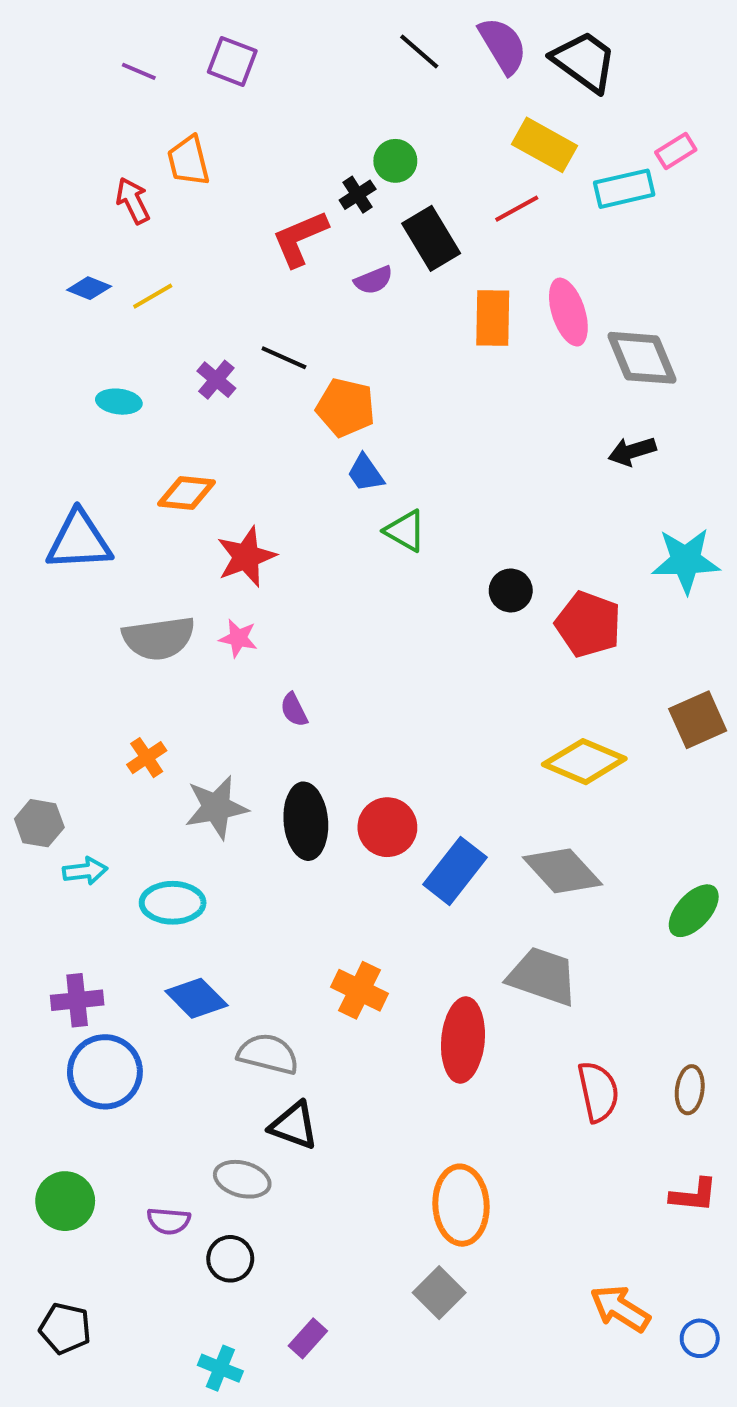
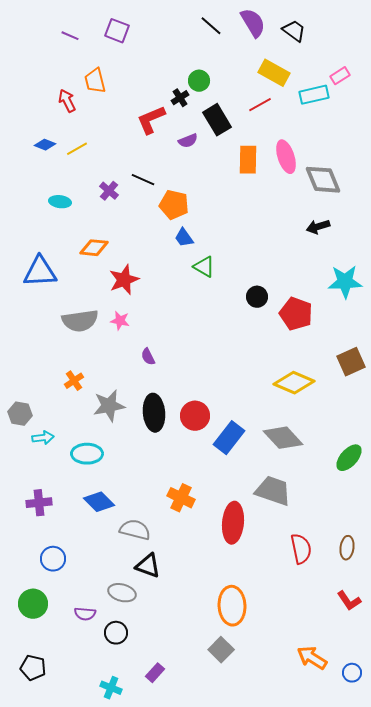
black trapezoid: (584, 61) -> (294, 31), size x0.7
blue circle: (105, 1072) -> (53, 559), moved, size x0.7
red L-shape: (694, 1195) -> (349, 601), turned 50

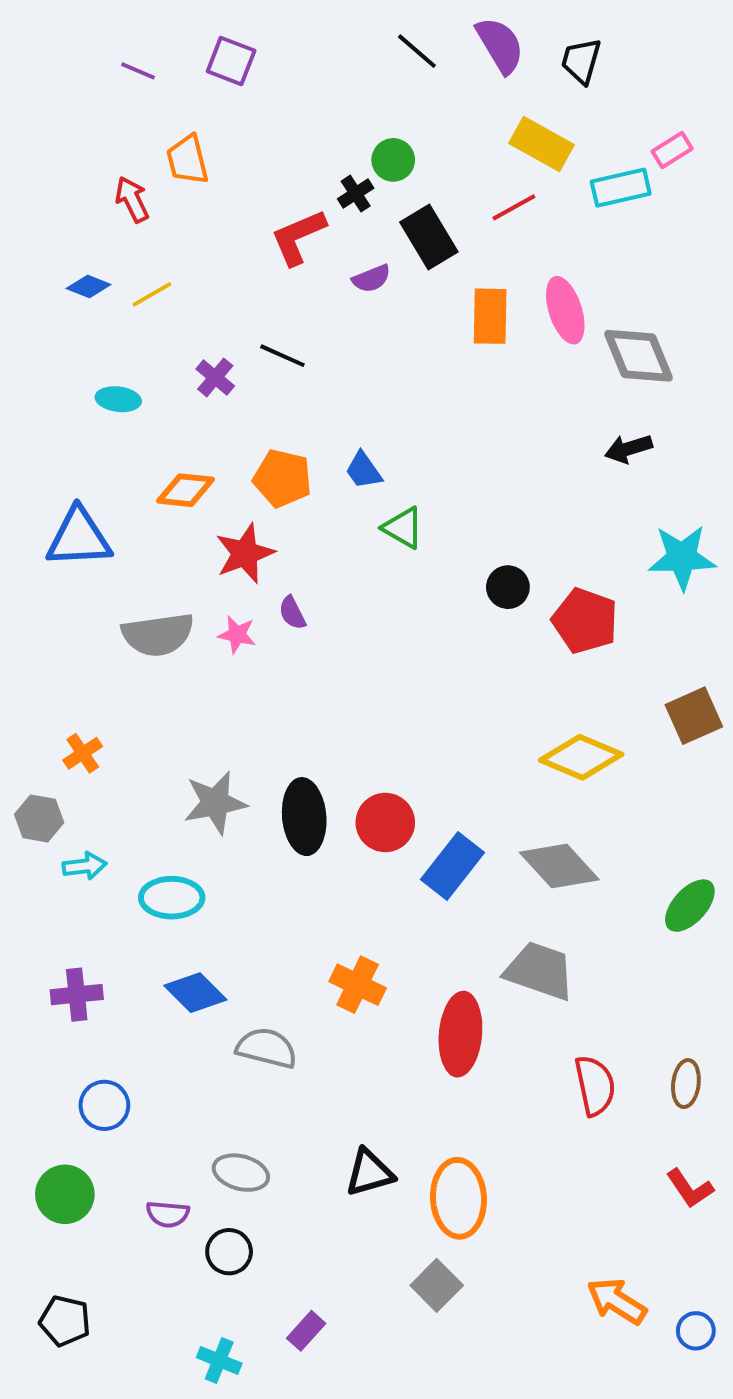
black trapezoid: (294, 31) -> (581, 61), turned -110
orange pentagon: (174, 205) -> (282, 478), moved
purple semicircle: (148, 357) -> (292, 613), moved
orange cross: (74, 381) -> (83, 753), moved
black triangle: (148, 566) -> (369, 1173), moved, turned -36

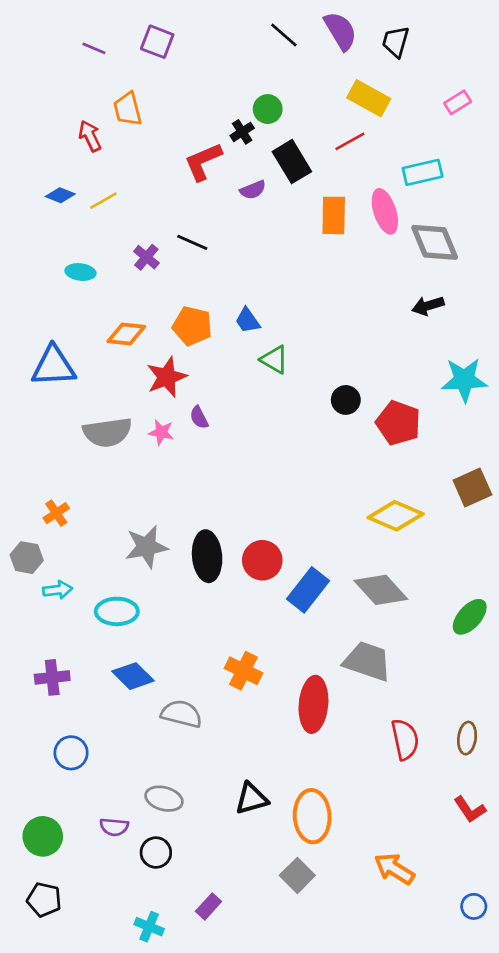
cyan rectangle: (621, 188) -> (423, 172), moved
green circle: (65, 1194) -> (43, 836), moved
orange arrow: (617, 1301) -> (394, 869), moved

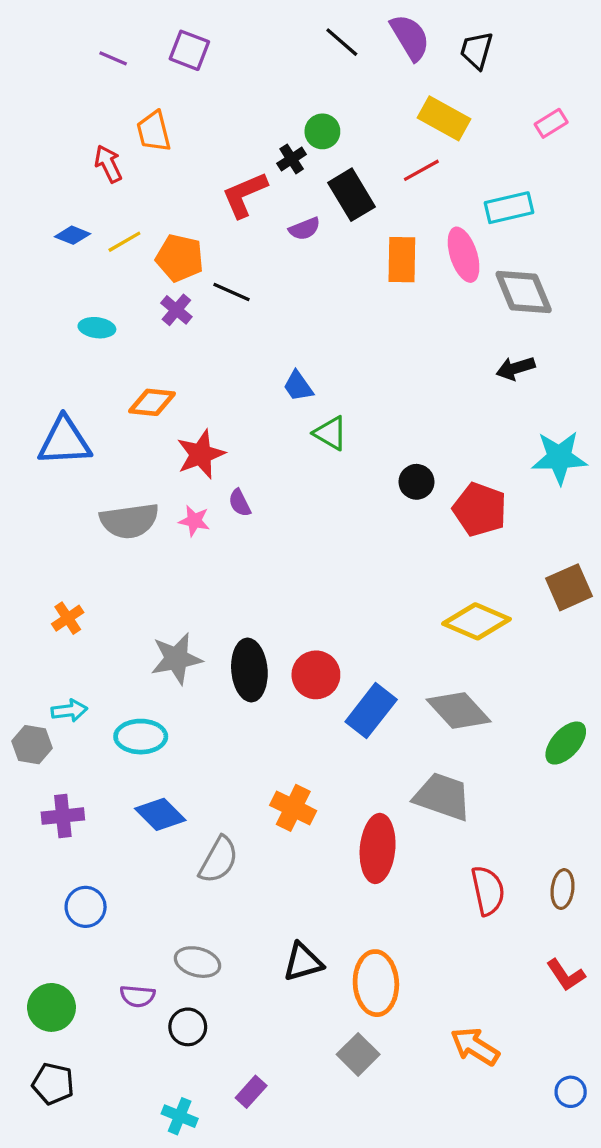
orange pentagon: (192, 326) -> (180, 258), moved
gray hexagon: (27, 558) -> (32, 745), moved
gray semicircle: (181, 714) -> (219, 860), turned 105

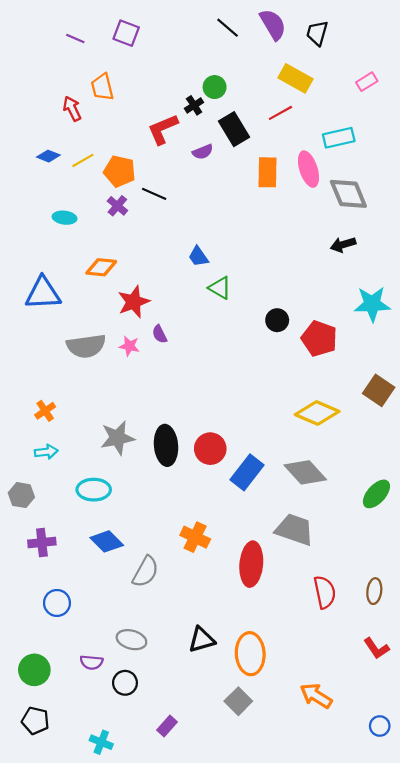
brown square: (569, 587) -> (379, 390), turned -32
cyan arrow: (69, 711) -> (46, 452), moved
cyan cross: (180, 1116) -> (101, 742), moved

